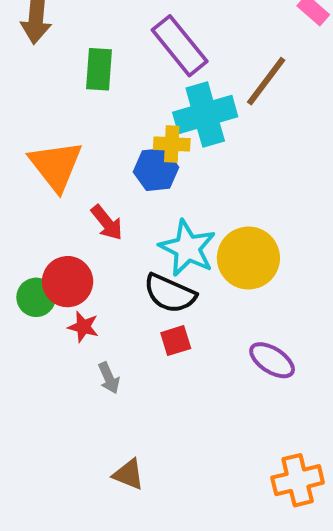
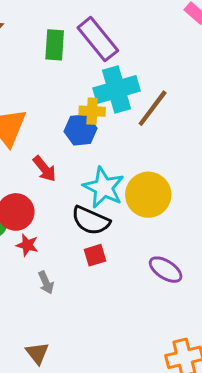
green rectangle: (99, 69) -> (55, 45), moved
brown line: (266, 81) -> (153, 108), moved
brown triangle: (128, 474) -> (37, 353), moved, turned 30

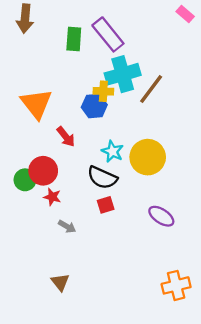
cyan star: (104, 187) -> (112, 151), size x0.7
gray arrow: (46, 283) -> (67, 226), turned -36

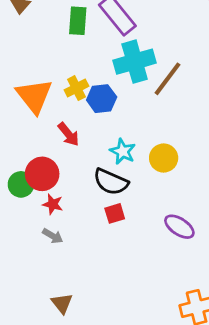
yellow cross: (103, 91) -> (76, 88), moved, turned -30
yellow circle: (148, 157) -> (164, 158), size x0.7
gray arrow: (67, 226) -> (53, 236), moved

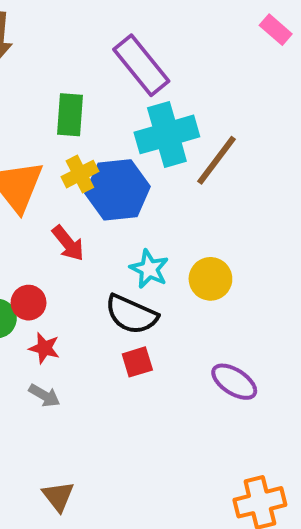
green rectangle: (78, 21) -> (70, 115), moved
blue hexagon: (102, 99) -> (118, 190), size x1.4
red circle: (42, 174) -> (29, 303), size x0.7

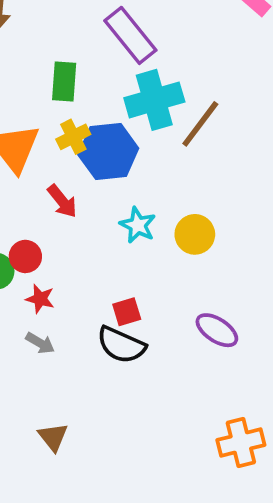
black semicircle: (131, 314) -> (121, 345), moved

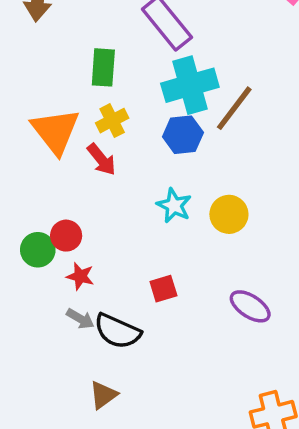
blue hexagon: (108, 151) -> (183, 135), moved, size x0.7
red arrow: (62, 201) -> (102, 159), moved
black semicircle: (121, 345) -> (117, 331), moved
brown triangle: (53, 437) -> (103, 395), moved, turned 32

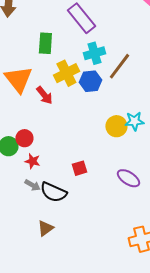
cyan cross: (190, 85) -> (94, 53), size x0.7
yellow cross: (112, 121) -> (66, 73), moved, size x1.4
cyan star: (174, 205) -> (134, 121), moved, turned -30

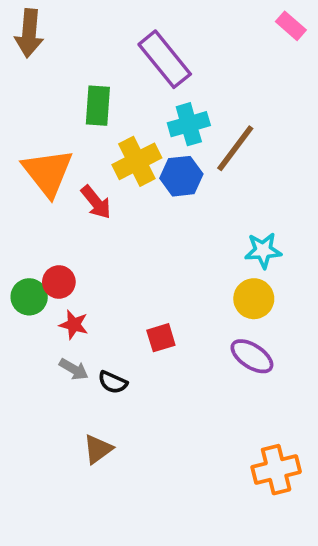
yellow circle: (116, 126) -> (254, 299), moved
black semicircle: (53, 192) -> (113, 382), size x0.6

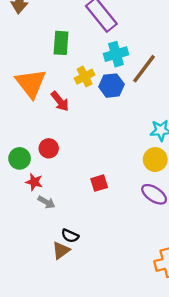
yellow cross: (137, 161) -> (85, 77), size x0.7
red circle: (59, 282) -> (49, 148), moved
red star: (74, 325) -> (34, 182), moved
black semicircle: (113, 382) -> (70, 236), moved

